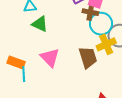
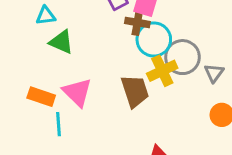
orange rectangle: (16, 62) -> (41, 97), moved
cyan line: (24, 74) -> (58, 124), moved

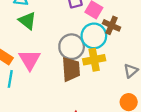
brown cross: (137, 23) -> (112, 25), moved
gray circle: (182, 57) -> (72, 47), moved

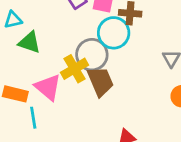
yellow cross: (94, 60) -> (74, 69), moved

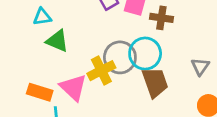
cyan circle: (114, 33) -> (145, 54), moved
brown trapezoid: (100, 81) -> (155, 82), moved

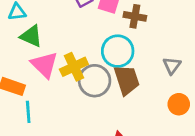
gray circle: (120, 57) -> (95, 81), moved
pink triangle: (73, 87) -> (44, 65), moved

